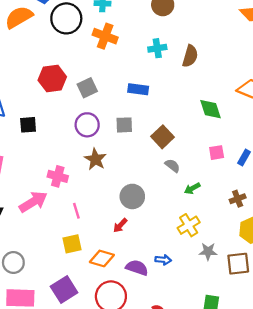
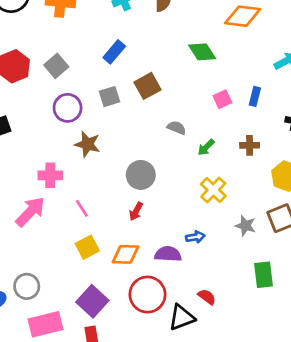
blue rectangle: (138, 89) -> (114, 52), turned -42
brown square: (163, 137) -> (147, 86), moved, turned 30
brown cross: (238, 199) -> (250, 145), moved, turned 35
gray star: (208, 251) -> (245, 226), moved, turned 30

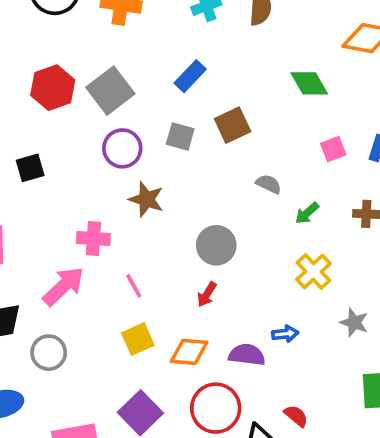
gray square: (56, 66) -> (110, 91), size x1.4
gray square: (110, 97) -> (180, 136), turned 30
gray circle: (27, 286) -> (49, 353), moved

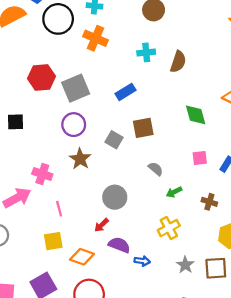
gray square: (180, 136) -> (114, 140), moved
purple semicircle: (247, 355) -> (119, 245), moved

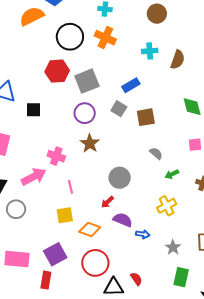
black circle: (58, 19) -> (70, 37), moved
gray square: (114, 140) -> (119, 109), moved
gray star: (185, 265) -> (173, 247), moved

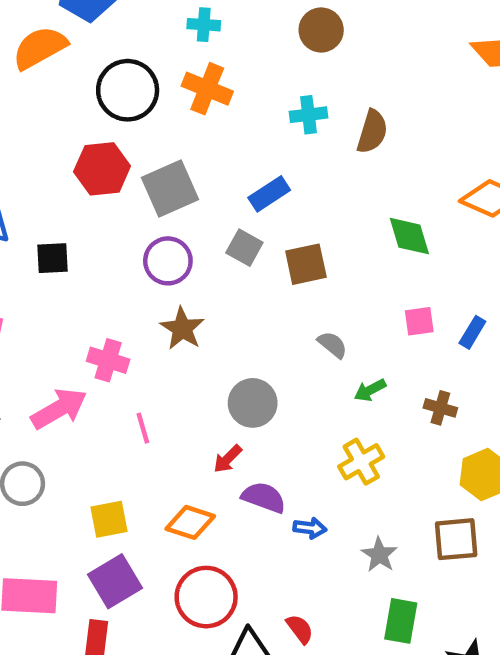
yellow square: (65, 215) -> (109, 519), moved

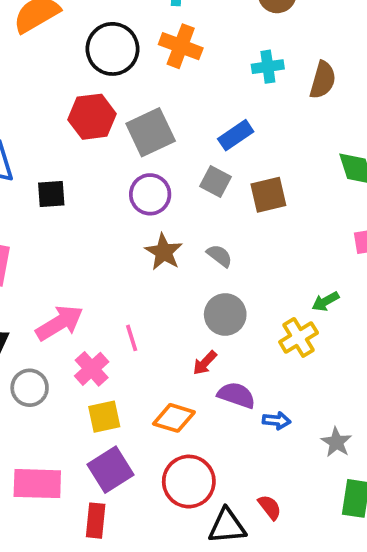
gray semicircle: (332, 345) -> (220, 256), moved
pink cross: (108, 360) -> (92, 369), moved, turned 32
yellow cross: (361, 462) -> (299, 337), moved

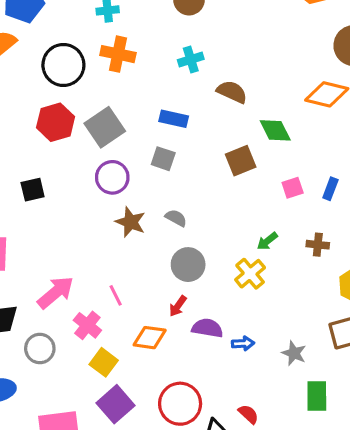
brown semicircle: (323, 80) -> (232, 92), moved, turned -72
blue rectangle: (236, 135) -> (174, 119), turned 56
brown square: (268, 195) -> (241, 161), moved
yellow square: (104, 417) -> (104, 362), turned -32
orange diamond: (174, 418) -> (150, 338), moved

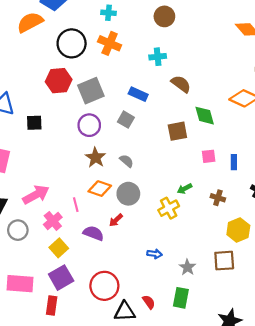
blue rectangle: (330, 189) -> (234, 162), turned -32
purple semicircle: (207, 328) -> (93, 233), moved
orange diamond: (150, 338) -> (100, 189), moved
green rectangle: (317, 396) -> (181, 298), moved

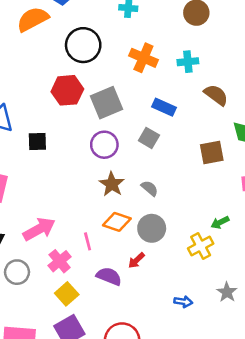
orange cross: (110, 43) -> (143, 58), moved
gray star: (187, 267) -> (227, 292), moved

